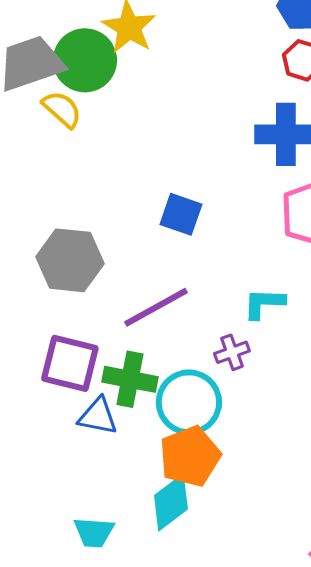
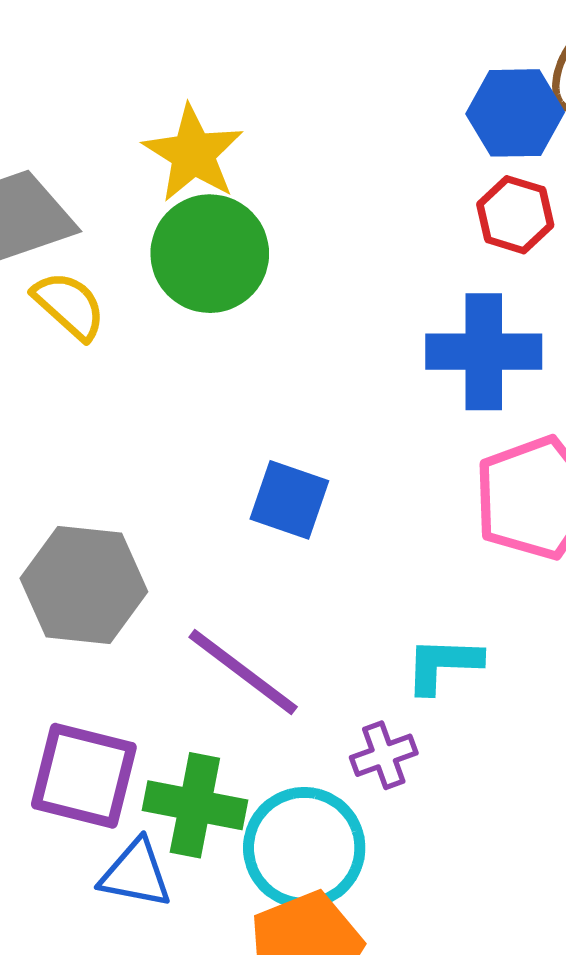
green circle: (85, 60) -> (210, 254), moved
purple line: (156, 307) -> (243, 672), turned 66

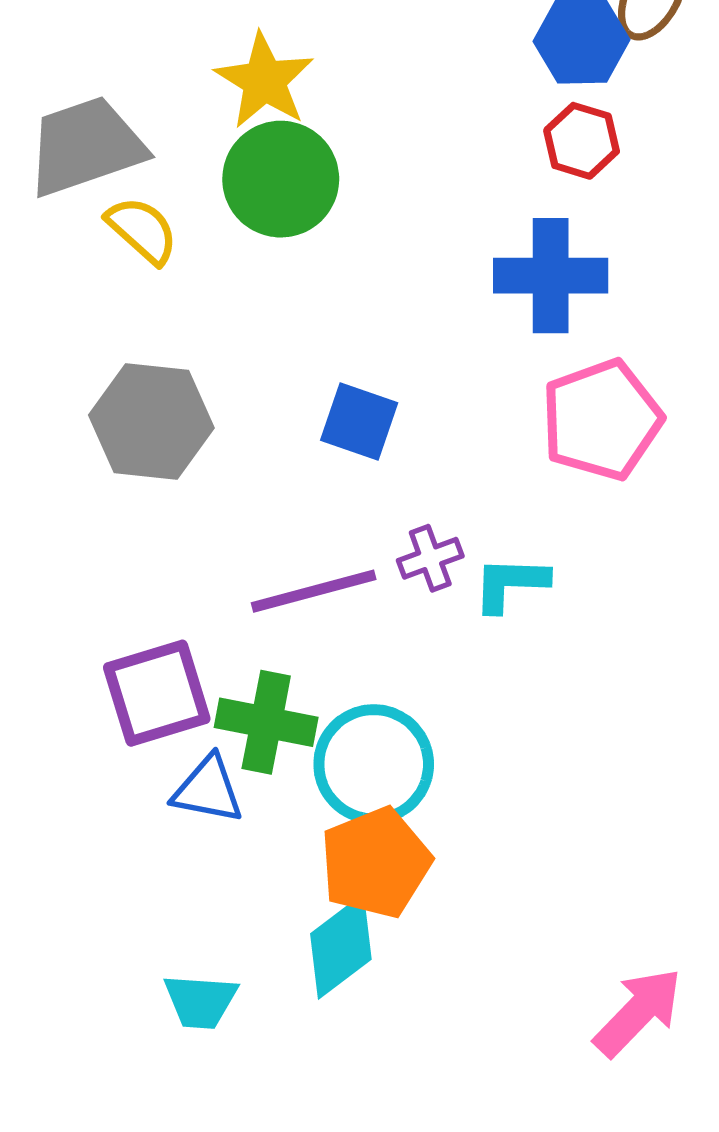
gray hexagon: (84, 585) -> (151, 422), moved
purple line: (243, 672) -> (314, 591), turned -52
purple cross: (384, 755) -> (430, 558), moved
purple square: (84, 776) -> (157, 693), turned -31

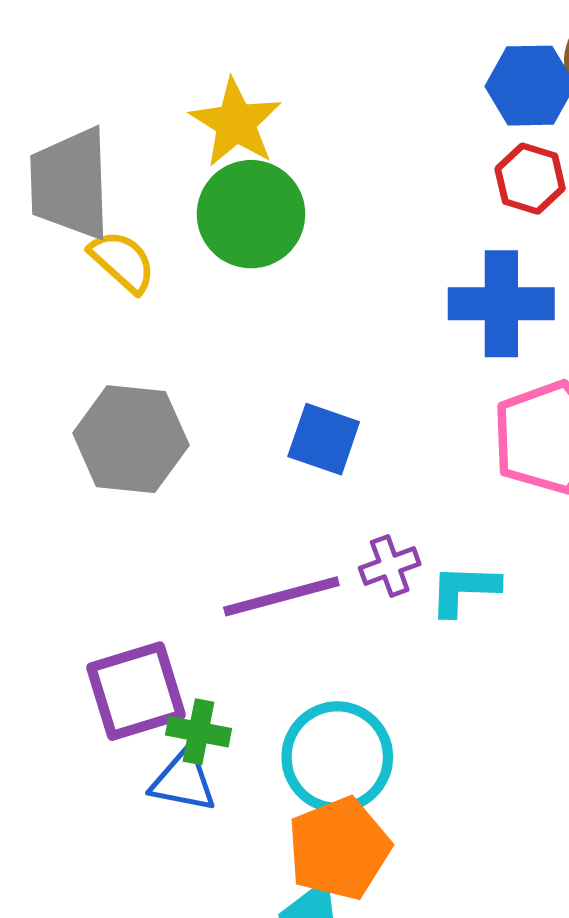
gray trapezoid: (86, 146) -> (70, 184), turned -73
green cross: (266, 722) -> (199, 732), moved, size x0.7

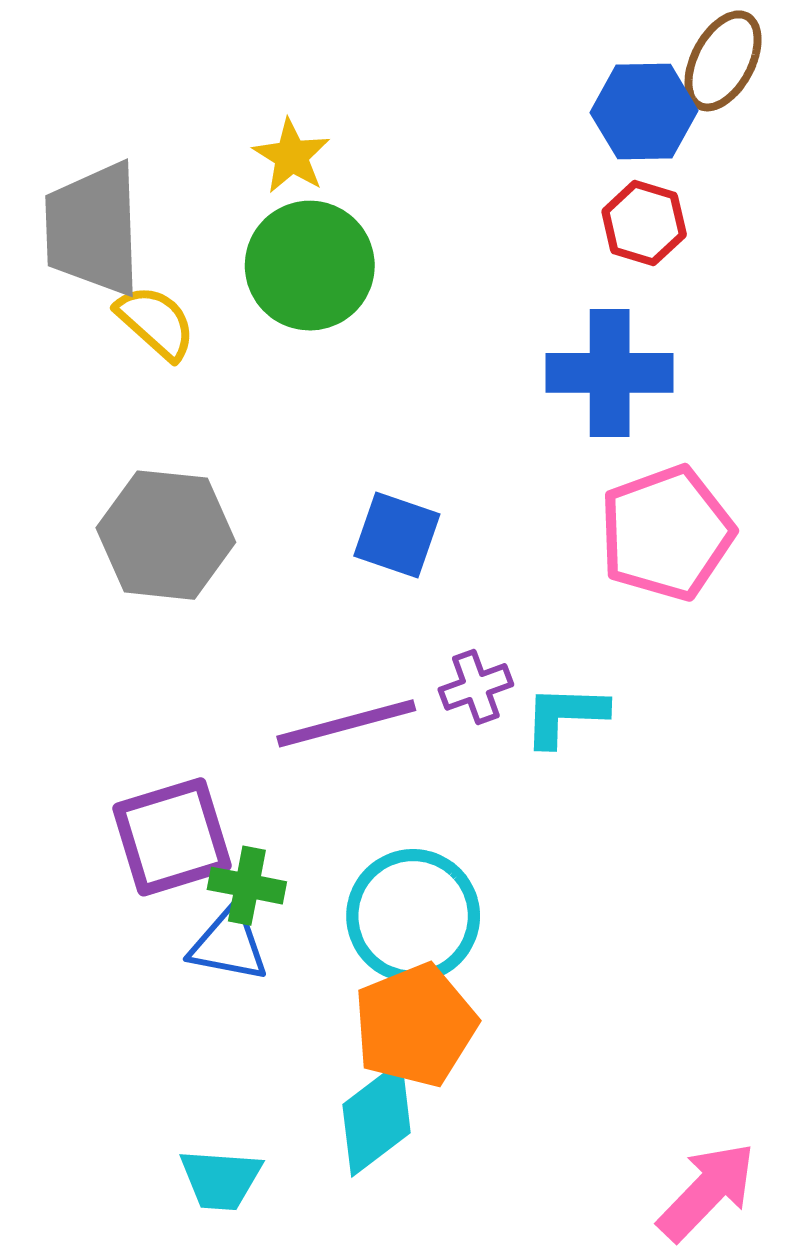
yellow star: (236, 123) -> (292, 156), size x0.7

